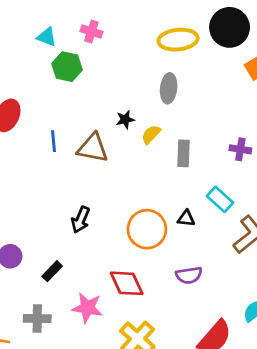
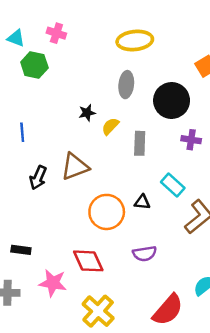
black circle: (230, 27) -> (172, 101), moved
brown triangle: (93, 148) -> (75, 167), moved, turned -32
black arrow: (81, 220) -> (38, 178), moved
black rectangle: (52, 271) -> (21, 250), turned 54

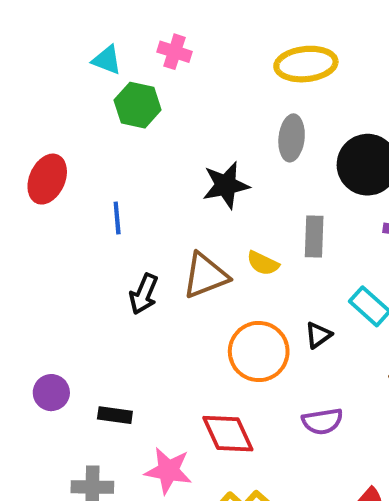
black star: (87, 113) -> (226, 185), size x1.6
yellow semicircle: (110, 126) -> (263, 263), moved, turned -108
black triangle: (142, 202) -> (318, 335), turned -42

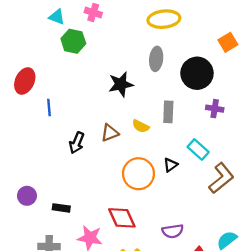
blue line: (117, 218) -> (49, 107), moved
brown triangle: (205, 276) -> (110, 133), size x0.7
purple semicircle: (322, 421) -> (173, 231), moved

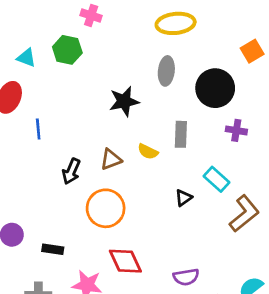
cyan triangle: (57, 17) -> (26, 58), moved
orange circle: (138, 174) -> (106, 208), moved

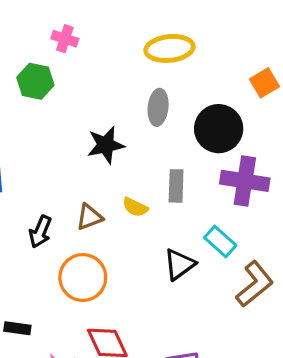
purple cross: (236, 130) -> (245, 181), size x1.8
black triangle: (183, 198) -> (179, 264), size x1.5

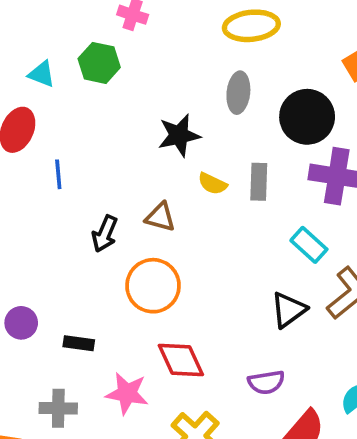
yellow semicircle: (135, 207) -> (212, 184), moved
brown triangle: (89, 217) -> (160, 217), turned 36
black triangle: (179, 264) -> (289, 310), moved

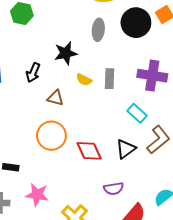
black circle: (307, 117) -> (136, 23), moved
black arrow: (105, 234) -> (33, 73), moved
red diamond: (181, 360) -> (89, 151), moved

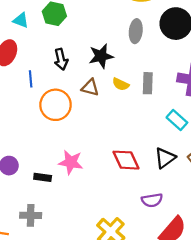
black arrow: (33, 73) -> (61, 59), moved, turned -36
brown triangle: (56, 98) -> (90, 87), moved
orange circle: (51, 136) -> (56, 105), moved
pink star: (37, 195) -> (71, 162), moved

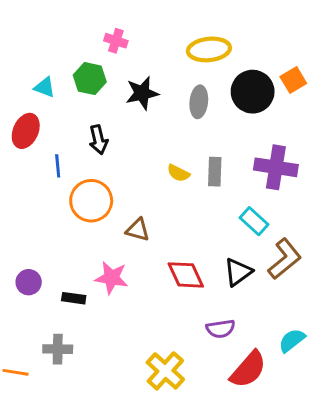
black star: (101, 56) -> (142, 93), moved
brown triangle: (90, 87) -> (138, 230), moved

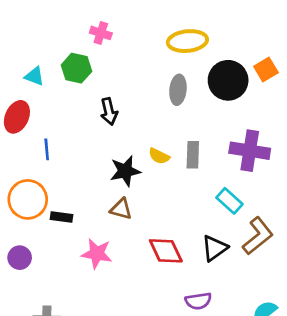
black star: (142, 93) -> (125, 171), moved
black arrow: (98, 140) -> (109, 111), moved
orange circle: (91, 201) -> (28, 199), moved
black rectangle: (74, 298) -> (62, 217), moved

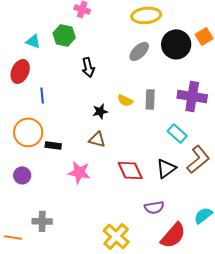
gray ellipse: (178, 90) -> (139, 51), turned 40
black star: (125, 171) -> (100, 111), size x0.7

